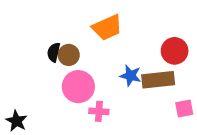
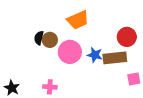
pink circle: (78, 87) -> (70, 52), moved
pink cross: (99, 111) -> (50, 87), moved

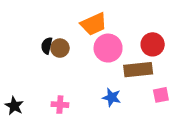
pink circle: (70, 52) -> (108, 48), moved
blue star: (95, 55) -> (112, 97), moved

